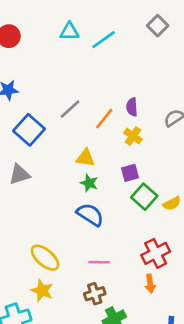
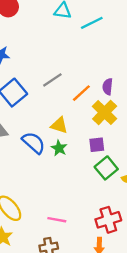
yellow cross: (133, 136) -> (105, 112), size x1.5
blue semicircle: (90, 215) -> (34, 143), moved

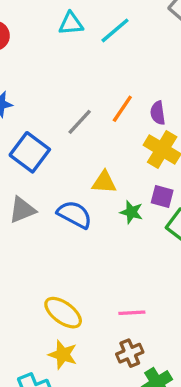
orange line: (81, 93) -> (122, 109), moved
purple square: (97, 145) -> (162, 196), turned 35
green star: (59, 148) -> (131, 212), moved

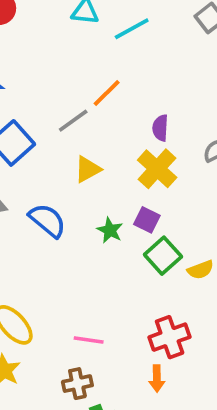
orange line: (122, 109) -> (107, 93), moved
yellow triangle: (104, 182) -> (88, 169), moved, turned -44

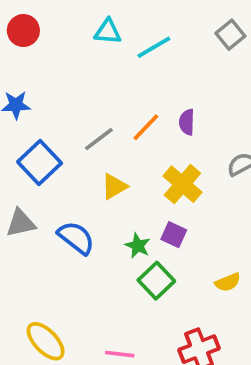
orange line: (107, 93) -> (146, 127), moved
purple semicircle: (160, 128) -> (187, 122), moved
green square: (163, 256) -> (156, 281), moved

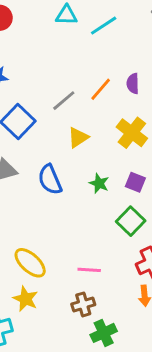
purple square: (174, 235) -> (135, 182), moved
blue semicircle: (76, 238) -> (50, 180), turned -148
green square: (156, 281) -> (131, 221), moved

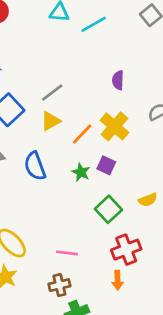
orange line: (101, 89) -> (82, 134), moved
yellow triangle: (78, 137) -> (51, 121), moved
purple square: (135, 182) -> (106, 165), moved

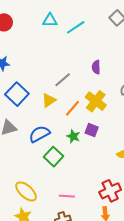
gray line: (52, 92) -> (63, 80), moved
blue semicircle: (35, 166) -> (39, 134), turned 85
green square: (108, 209) -> (53, 157), moved

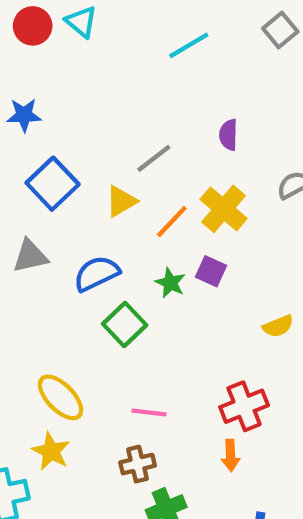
cyan triangle: (50, 20) -> (81, 22), moved, turned 35

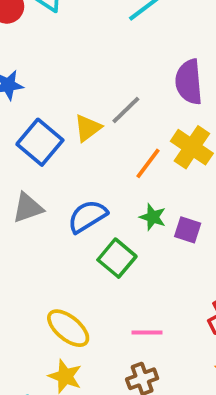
purple semicircle: (228, 135) -> (189, 82), size x1.6
yellow triangle: (121, 201) -> (88, 128), moved
purple square: (211, 271) -> (188, 230), moved

